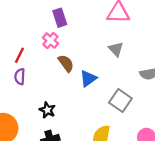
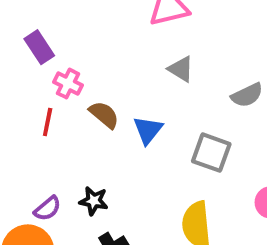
purple rectangle: (60, 18) -> (39, 47), moved
red line: (19, 55) -> (48, 122), moved
purple semicircle: (20, 77) -> (48, 208), moved, turned -119

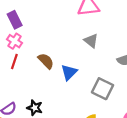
pink cross: (68, 84) -> (15, 41), moved

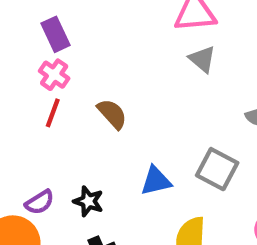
gray triangle: (91, 41) -> (202, 59), moved
blue triangle: (69, 72) -> (156, 181), moved, turned 30

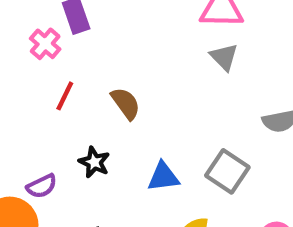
pink cross: (54, 75) -> (45, 44), moved
black star: (88, 201) -> (94, 162), moved

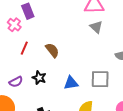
gray square: (227, 171) -> (100, 79), turned -30
purple semicircle: (42, 186) -> (16, 82), moved

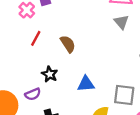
gray square: (100, 79) -> (124, 95), moved
purple semicircle: (16, 82) -> (33, 94), moved

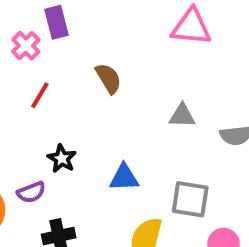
gray triangle: (121, 22) -> (182, 116), moved, turned -49
brown semicircle: (68, 44) -> (108, 78), moved

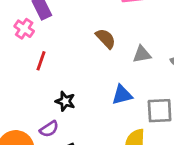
brown semicircle: (108, 78) -> (106, 39), moved
blue triangle: (124, 178) -> (122, 95), moved

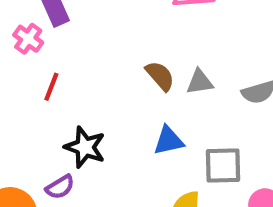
brown semicircle: (106, 39) -> (160, 76), moved
black star: (65, 101) -> (85, 147), size x1.4

